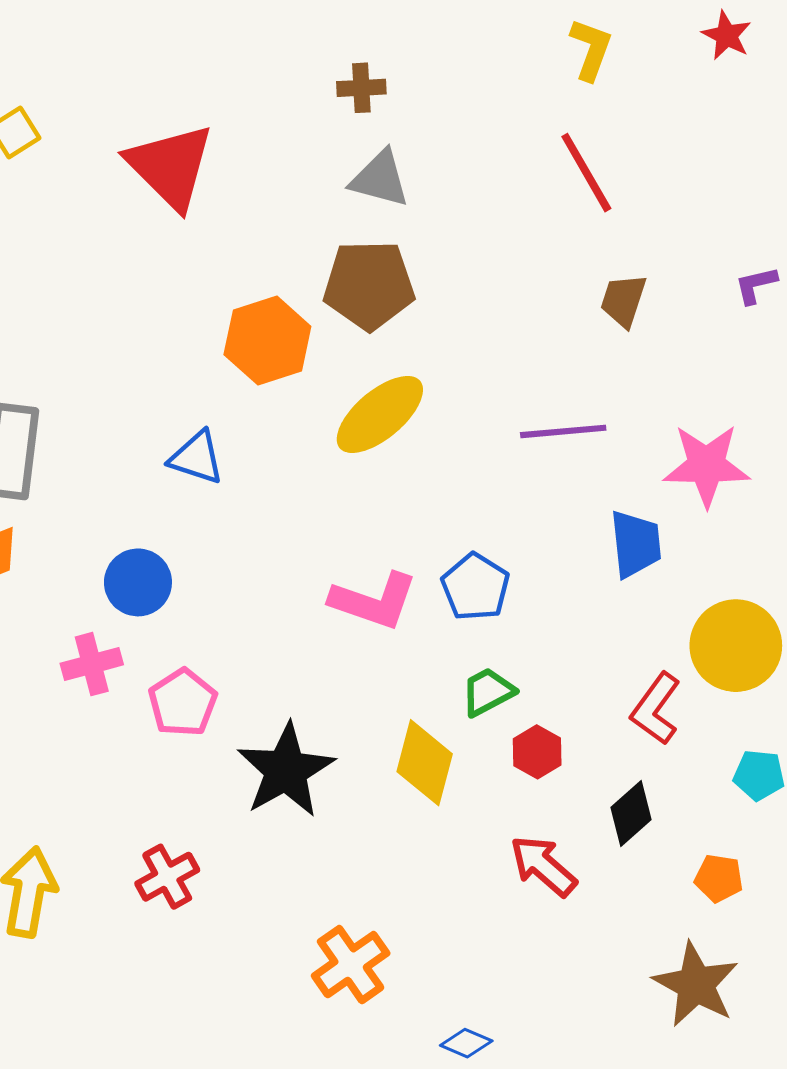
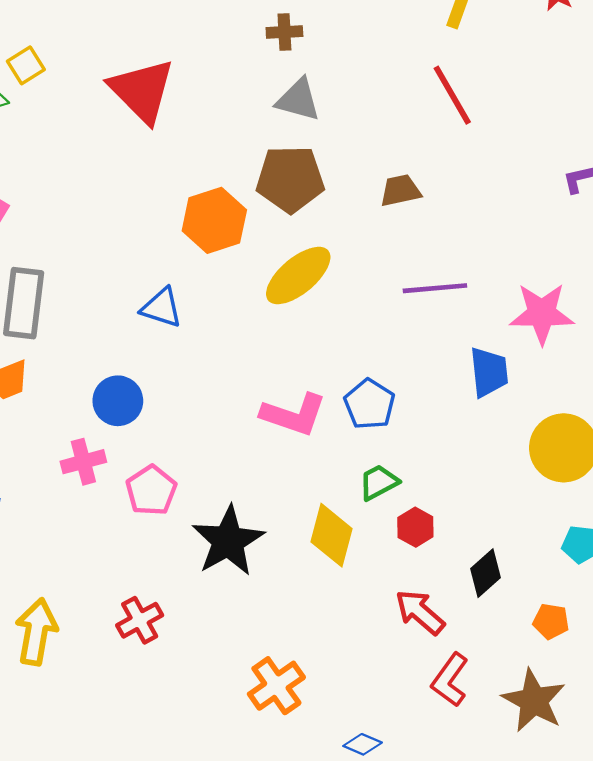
brown trapezoid: (623, 300) -> (400, 191), moved, turned 60
red L-shape: (656, 709) -> (450, 680), moved

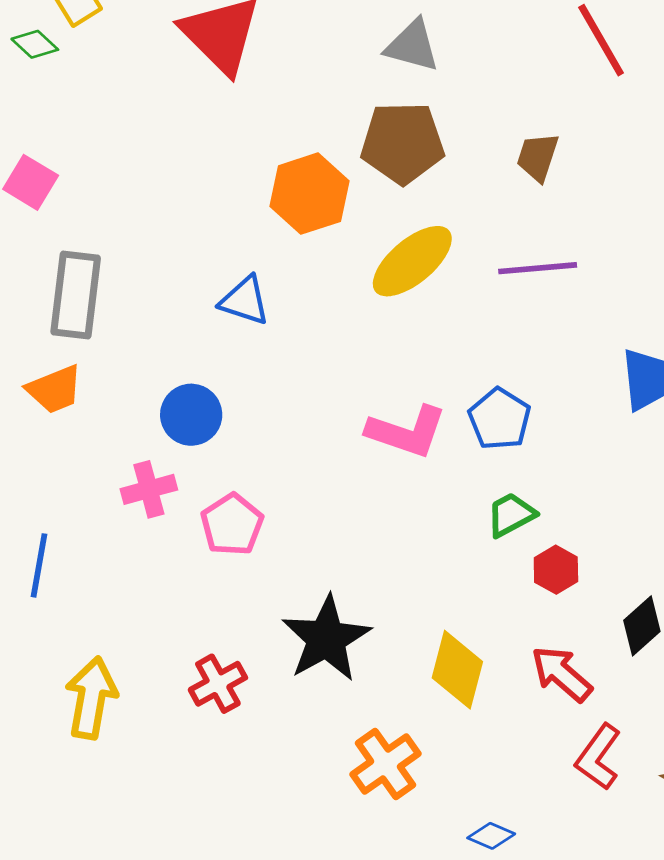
brown trapezoid: (400, 191) -> (538, 157), turned -60
purple line: (435, 288) -> (538, 268), moved
yellow diamond: (332, 535) -> (457, 670), moved
black star: (228, 541) -> (326, 639), moved

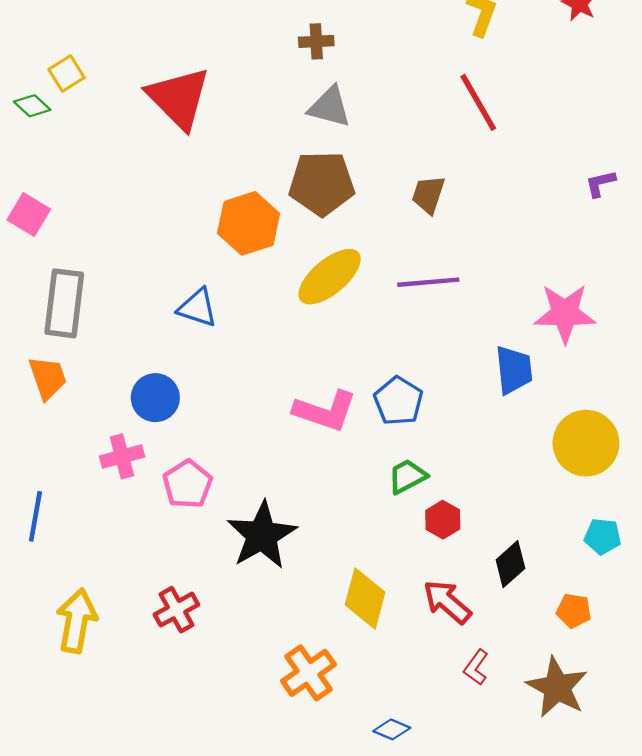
orange trapezoid: (55, 389) -> (48, 378), turned -87
black star: (326, 639) -> (262, 535), moved
red L-shape: (598, 757) -> (476, 667), size x0.7

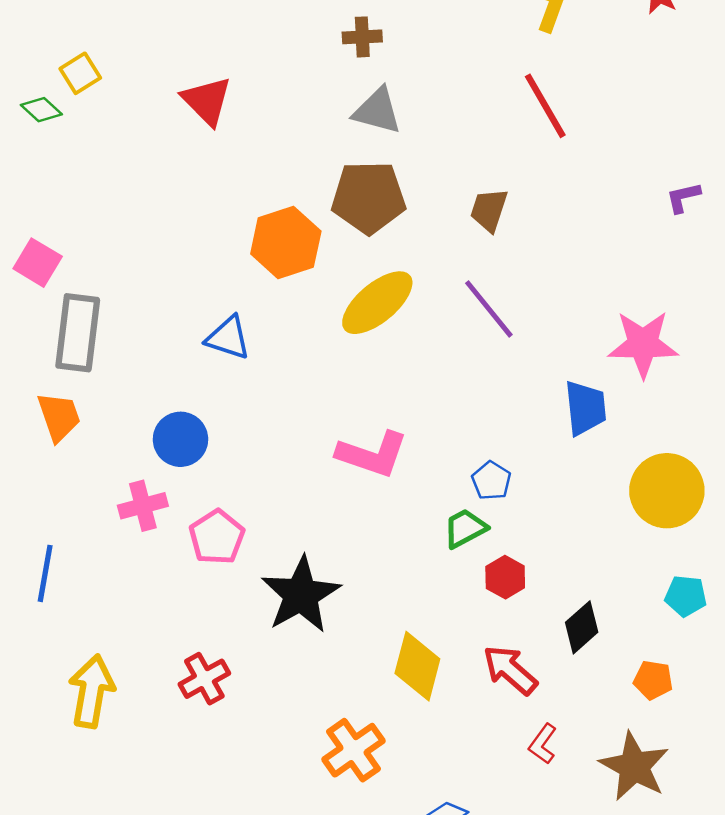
red triangle: (179, 98) -> (207, 101), size x0.7
pink square: (29, 215) -> (38, 263), moved
purple line: (428, 282) -> (489, 309), turned 56
blue pentagon: (398, 401) -> (491, 481), moved, size x0.7

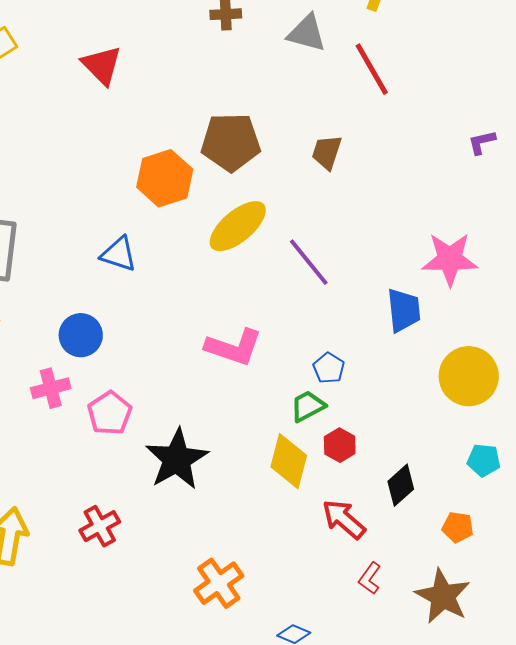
gray triangle: (377, 111) -> (307, 33), moved
purple line: (489, 309) -> (309, 262), moved
yellow diamond: (417, 666) -> (289, 461), moved

